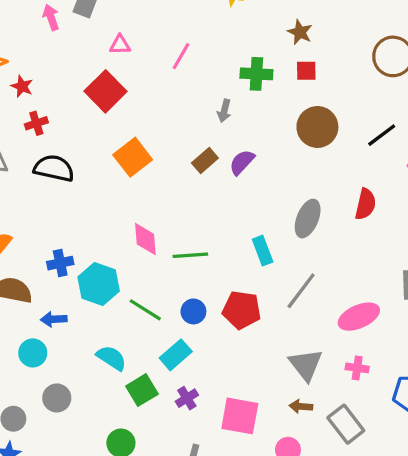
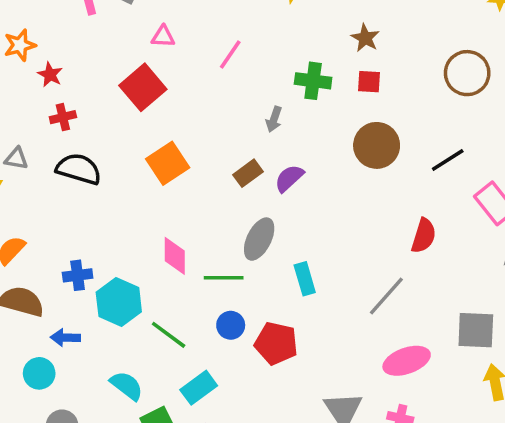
gray ellipse: (308, 219) -> (259, 239), moved
gray line: (301, 291) -> (386, 296), moved
blue circle: (193, 311) -> (231, 325), moved

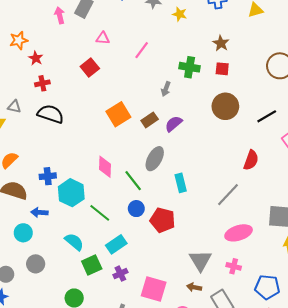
red square: (143, 87) -> (90, 68), size x0.7
orange square: (168, 163) -> (118, 114), moved
green line: (224, 278) -> (133, 181), turned 50

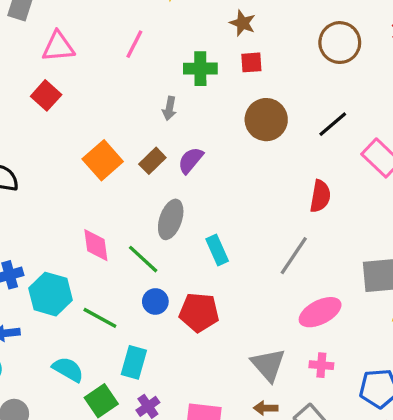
pink triangle: (103, 38) -> (58, 47), size x1.5
pink line: (142, 50) -> (134, 44), moved
cyan rectangle: (116, 244) -> (134, 362), turned -30

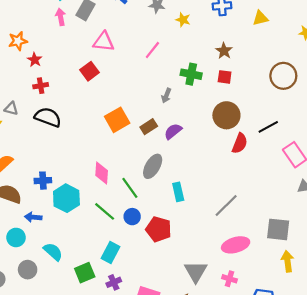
red semicircle: (320, 196) -> (240, 143), moved
green line: (100, 318) -> (105, 211), moved
cyan semicircle: (68, 369) -> (53, 252), moved

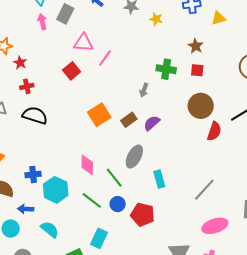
yellow triangle: (260, 18) -> (218, 18), moved
pink line: (152, 50) -> (105, 58), moved
cyan semicircle: (53, 252) -> (50, 229), moved

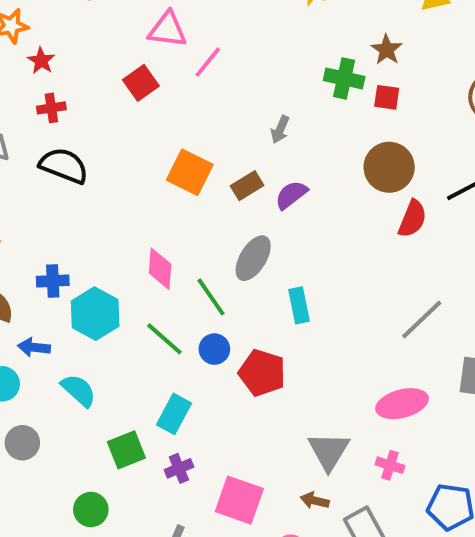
green cross: (166, 69) -> (344, 78), moved
orange square: (99, 115) -> (190, 172), turned -35
gray line: (204, 190) -> (422, 319), moved

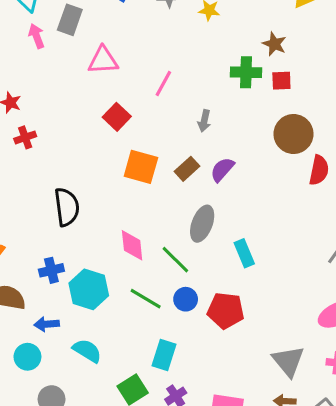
pink line: (208, 62) -> (163, 83), moved
red square: (141, 83) -> (117, 117), moved
black semicircle: (64, 166) -> (67, 207), moved, turned 72

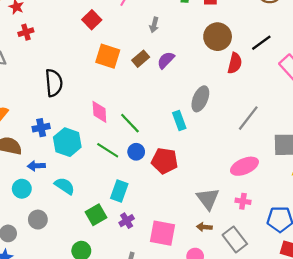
gray ellipse: (202, 224) -> (200, 99), moved

